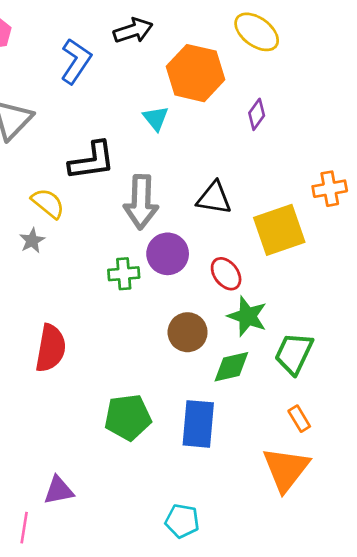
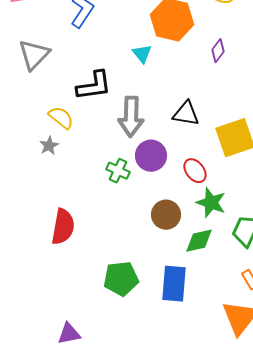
green cross: (124, 274) -> (118, 171), turned 30

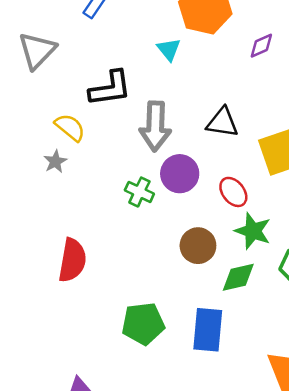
purple diamond: (218, 51) -> (261, 46), turned 30

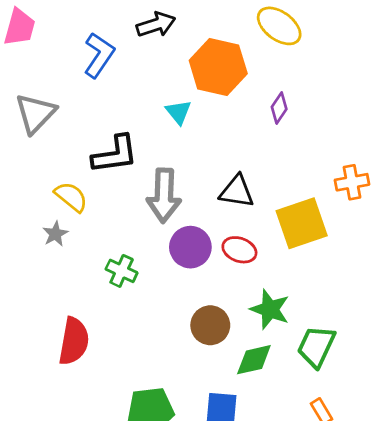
purple diamond: (261, 46) -> (279, 108), turned -32
green cross: (139, 192) -> (122, 271), moved
red ellipse: (233, 192) -> (239, 250), moved, turned -32

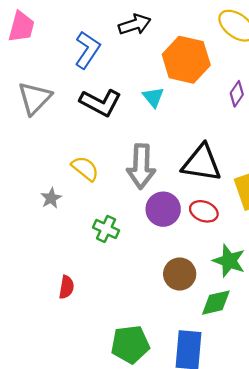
black L-shape: (115, 154) -> (101, 103), moved, turned 36
black triangle: (237, 191) -> (202, 163), size x1.4
yellow semicircle: (71, 197) -> (85, 169), moved
red semicircle: (74, 341) -> (66, 287), size x0.6

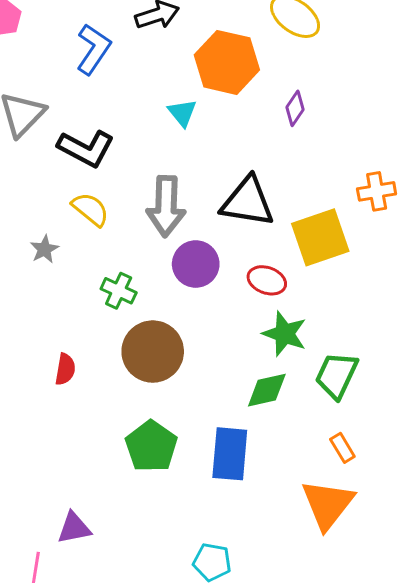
black L-shape: (101, 103) -> (86, 148), moved
red ellipse: (204, 211) -> (267, 280), moved
brown circle: (180, 274) -> (153, 352), moved, size x1.4
green pentagon: (130, 344) -> (151, 446), turned -30

